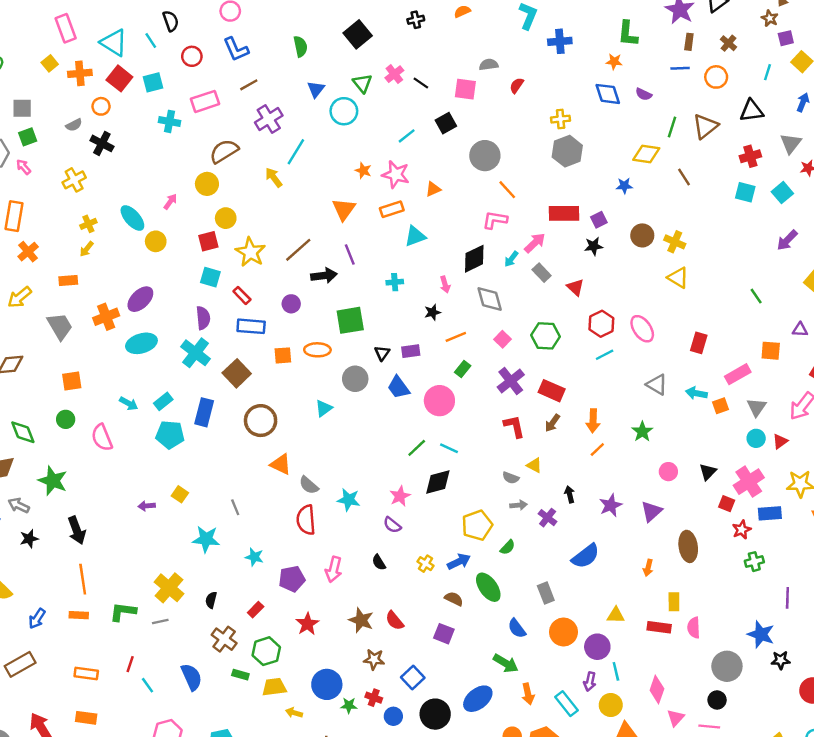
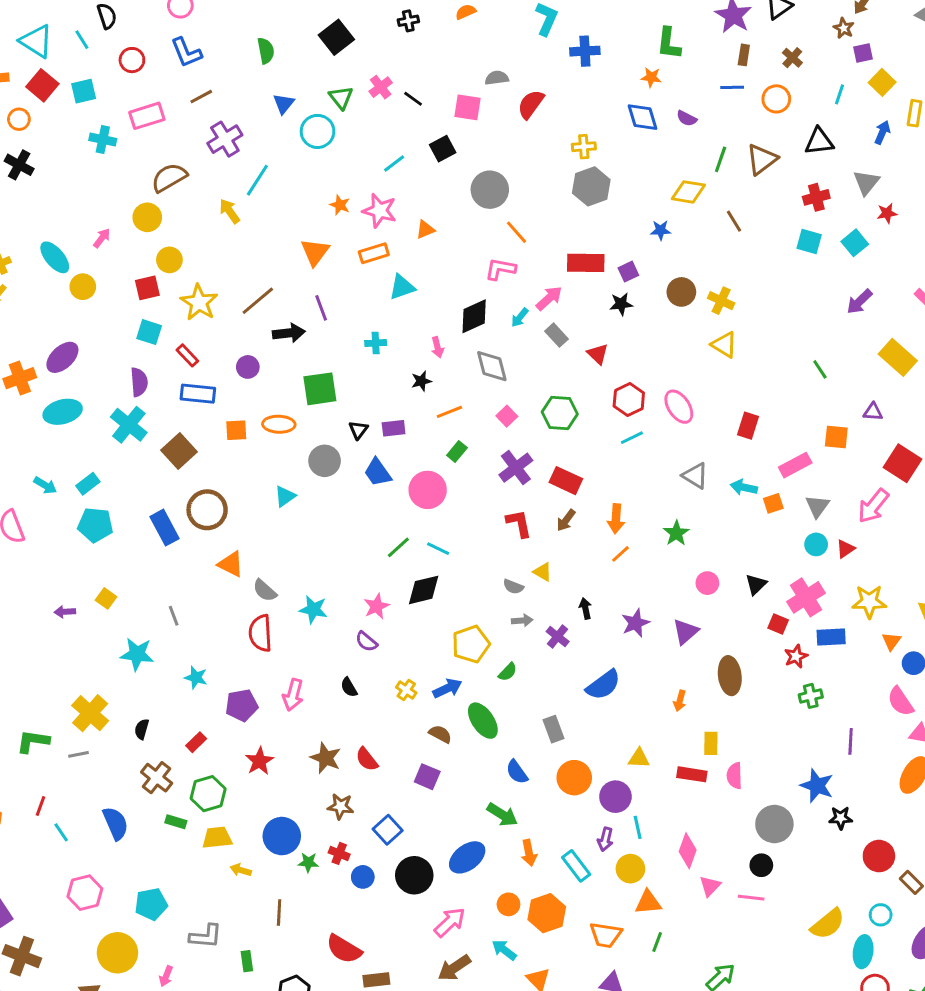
red semicircle: (517, 85) -> (531, 104), size x1.5
blue rectangle: (204, 412) -> (164, 528), moved, turned -44

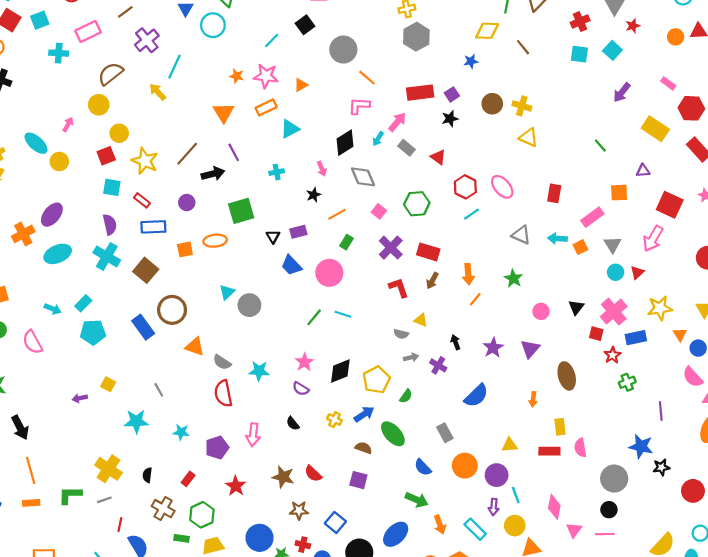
gray circle: (325, 461) -> (249, 305), moved
black diamond: (424, 590) -> (340, 371), moved
red line: (40, 806) -> (120, 525), moved

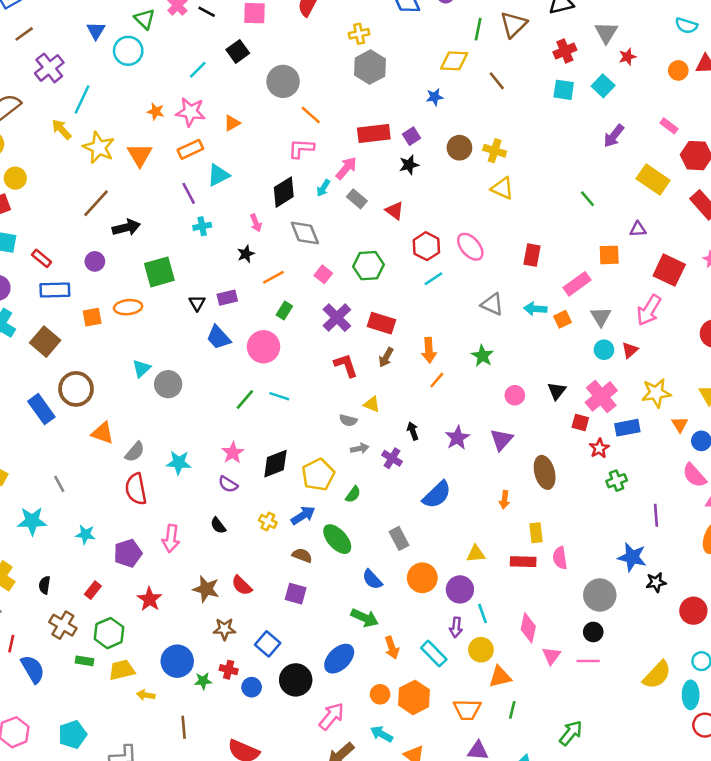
purple line: (234, 152) -> (189, 193), moved
yellow star: (145, 161) -> (99, 148), moved
gray semicircle: (222, 362) -> (135, 452), turned -84

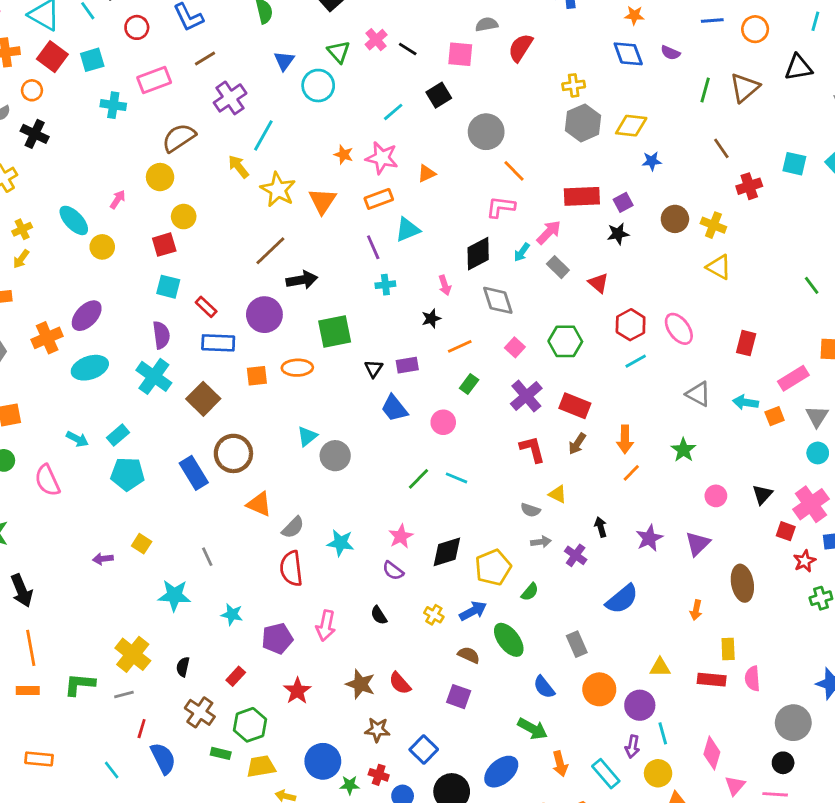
red cross: (565, 51) -> (749, 186), moved
yellow diamond: (454, 61) -> (631, 126), moved
purple circle: (95, 261) -> (264, 315), size x1.6
pink circle: (264, 347) -> (443, 422), size x0.7

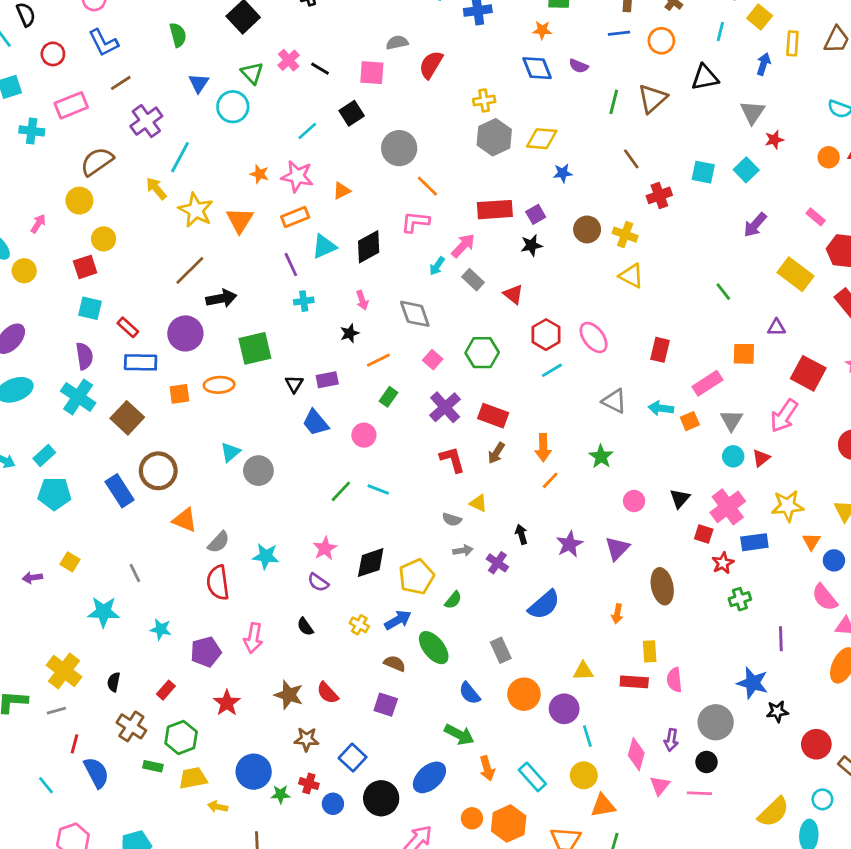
black diamond: (478, 254) -> (369, 247), moved
purple arrow: (632, 747) -> (671, 740), moved

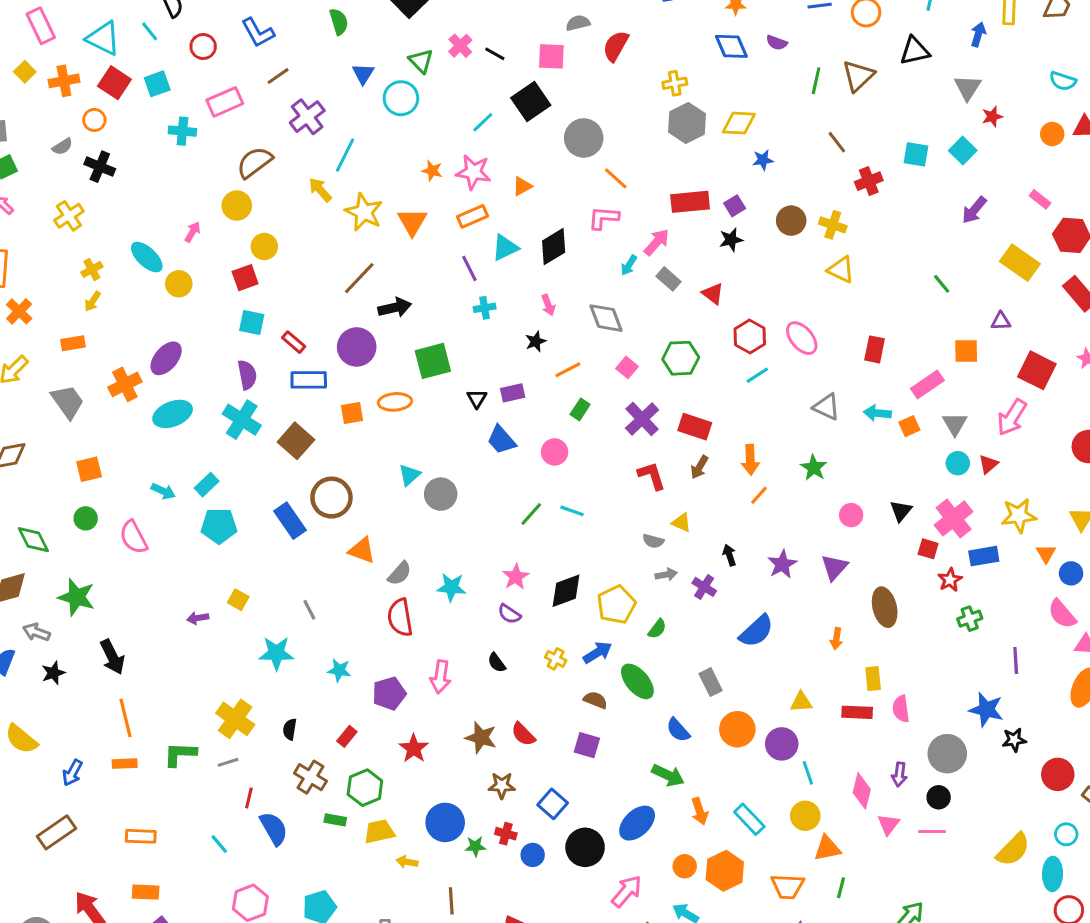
black square: (352, 113) -> (531, 101), size x1.4

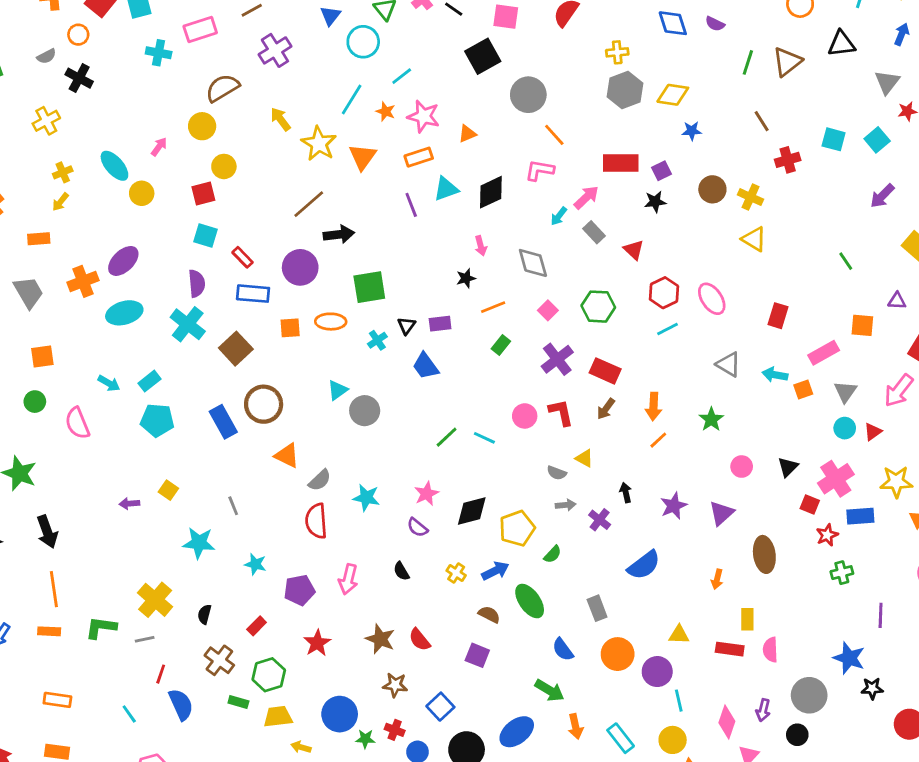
cyan line: (483, 122) -> (402, 76), moved
cyan line: (345, 155) -> (352, 99), moved
cyan cross: (485, 308) -> (377, 340), moved, turned -30
pink circle: (555, 452) -> (525, 416), moved

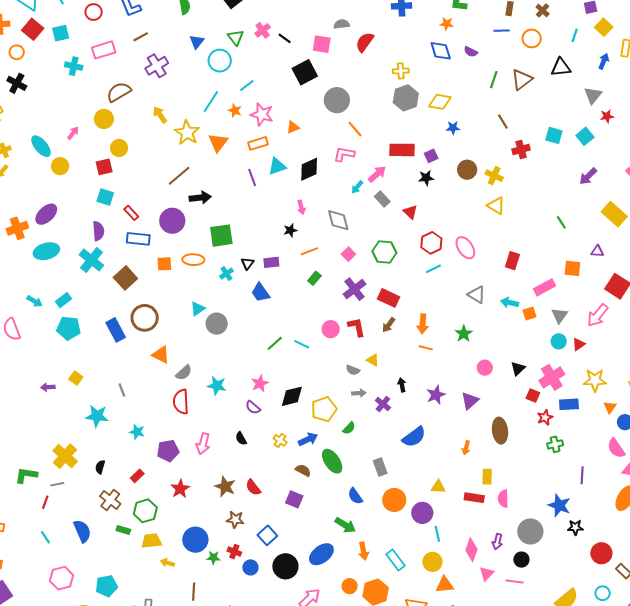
orange line: (658, 440) -> (426, 348), turned 56
red line: (161, 674) -> (45, 502), moved

